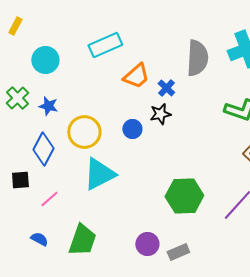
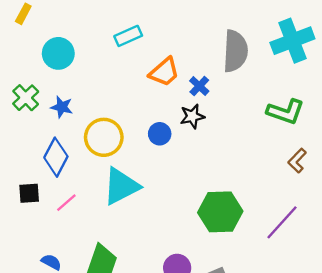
cyan rectangle: (105, 45) -> (128, 36), size x0.7
pink line: (49, 199) -> (66, 203), moved

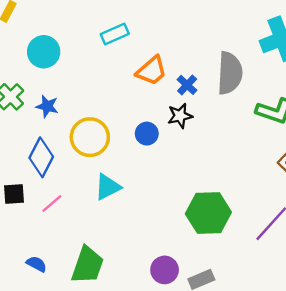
gray semicircle: (235, 51) -> (230, 73), moved
cyan triangle: (121, 186) -> (108, 187), size x0.7

